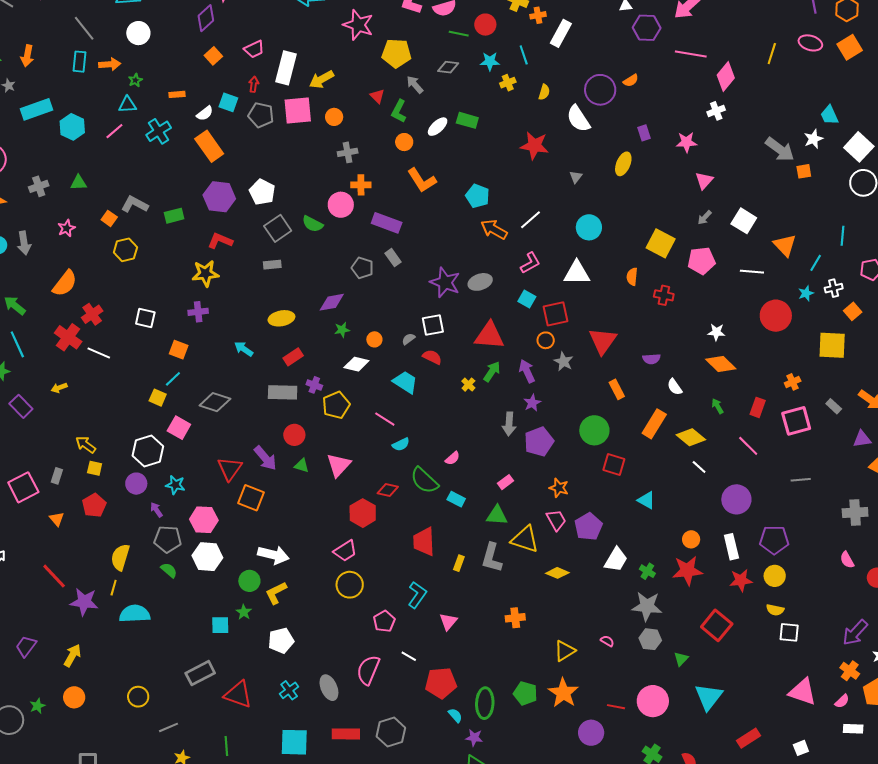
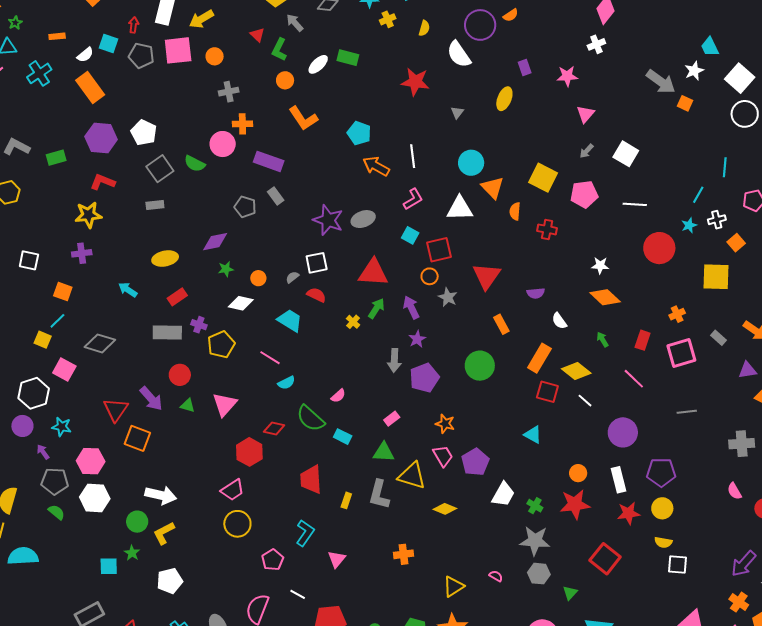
orange square: (804, 171) -> (685, 103), turned 35
white line: (531, 220) -> (413, 156), turned -55
orange triangle: (785, 245) -> (493, 188), moved
red square: (614, 465) -> (547, 392), moved

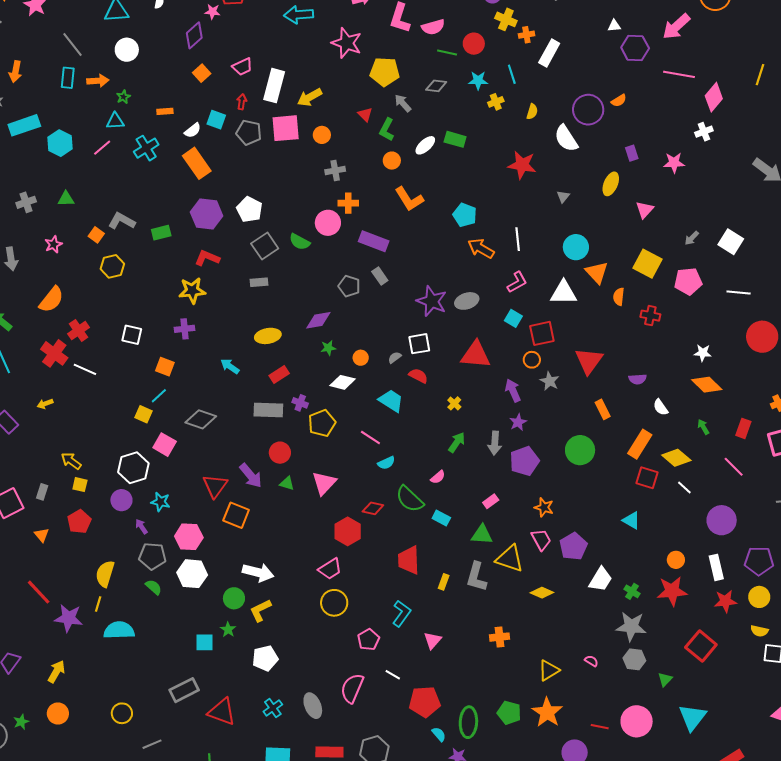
pink triangle: (585, 114) -> (645, 210), moved
green arrow: (376, 308) -> (457, 442), moved

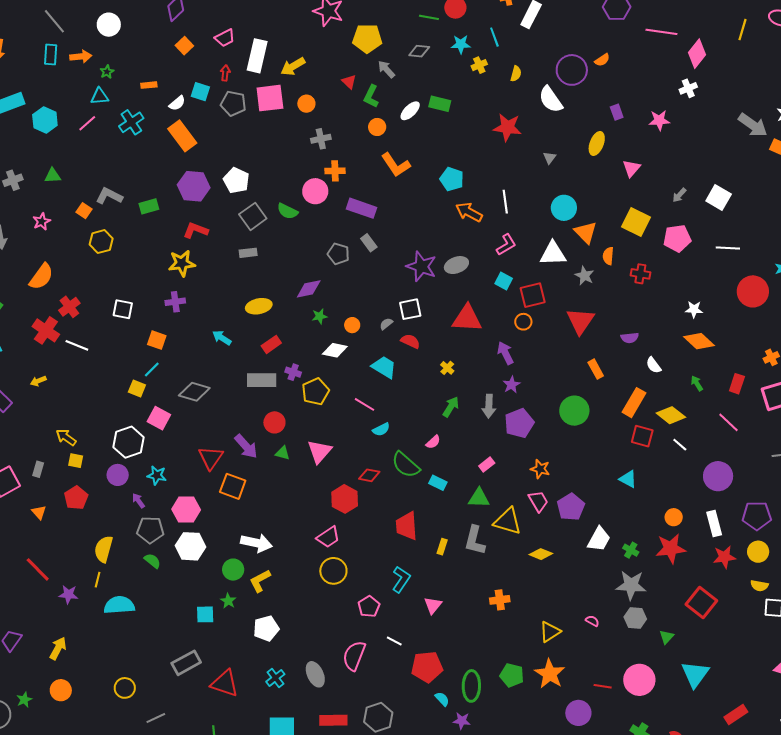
gray star: (550, 381) -> (584, 276), moved
purple star: (69, 618) -> (68, 594), size x0.7

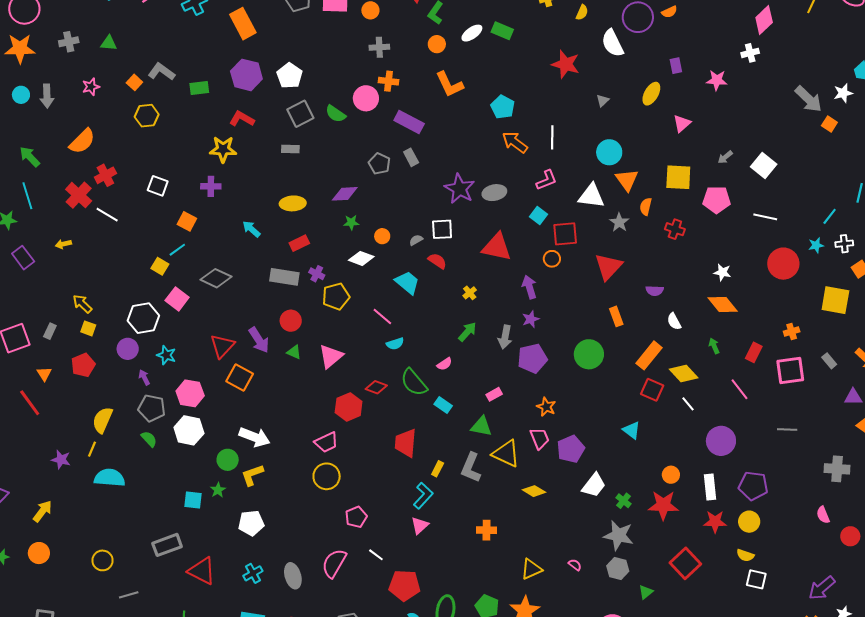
yellow square: (636, 222) -> (678, 177), turned -32
red line: (38, 569) -> (30, 403), moved
cyan L-shape: (401, 579) -> (423, 496), moved

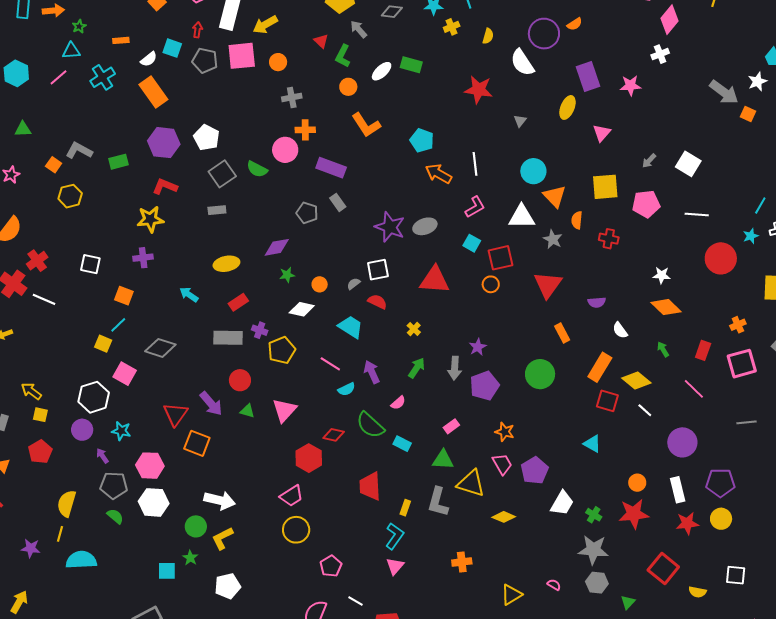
purple rectangle: (676, 66) -> (588, 76), size x1.8
purple arrow: (529, 287) -> (372, 372), moved
yellow semicircle: (745, 555) -> (697, 592), moved

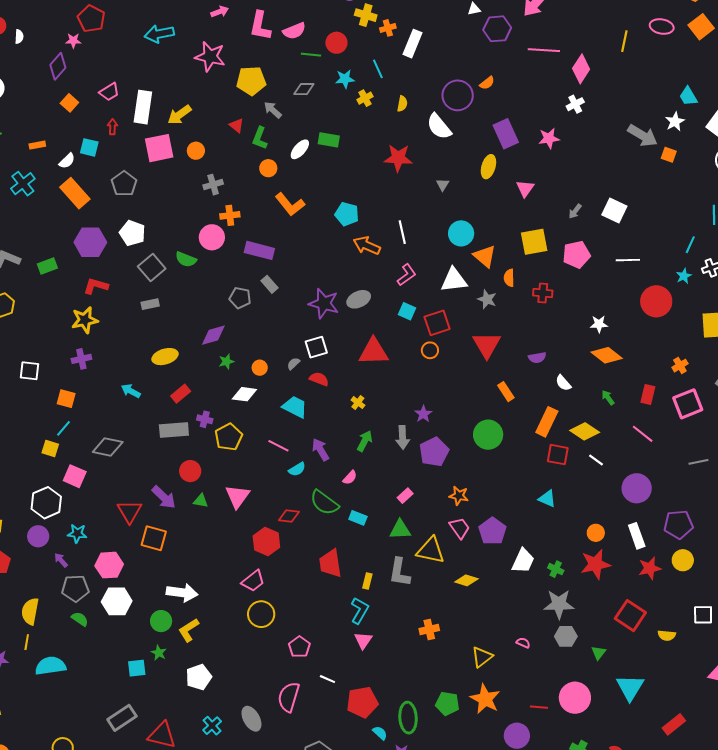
gray pentagon: (205, 61) -> (124, 184), moved, turned 30

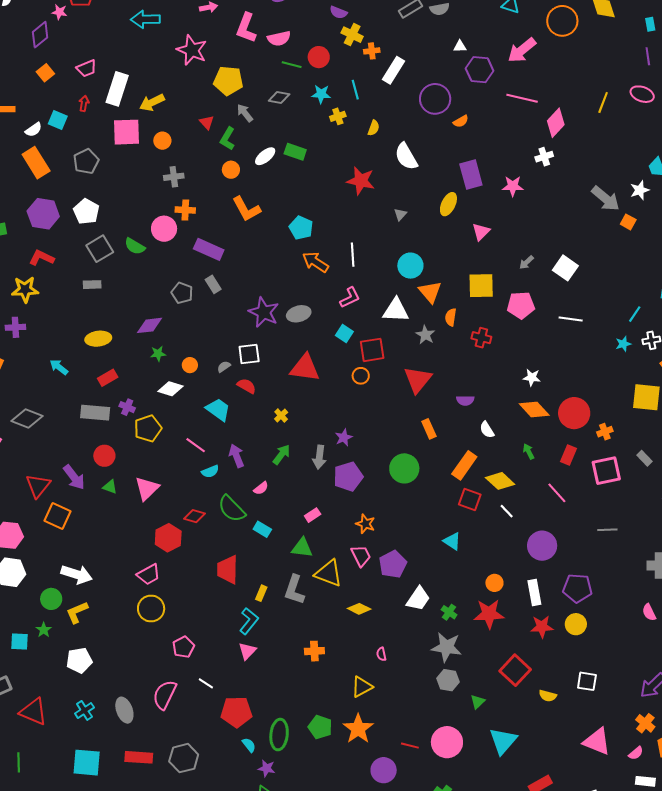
purple circle: (458, 95) -> (435, 99), moved
red circle: (656, 301) -> (574, 413), moved
pink semicircle: (523, 643) -> (381, 654), moved, turned -136

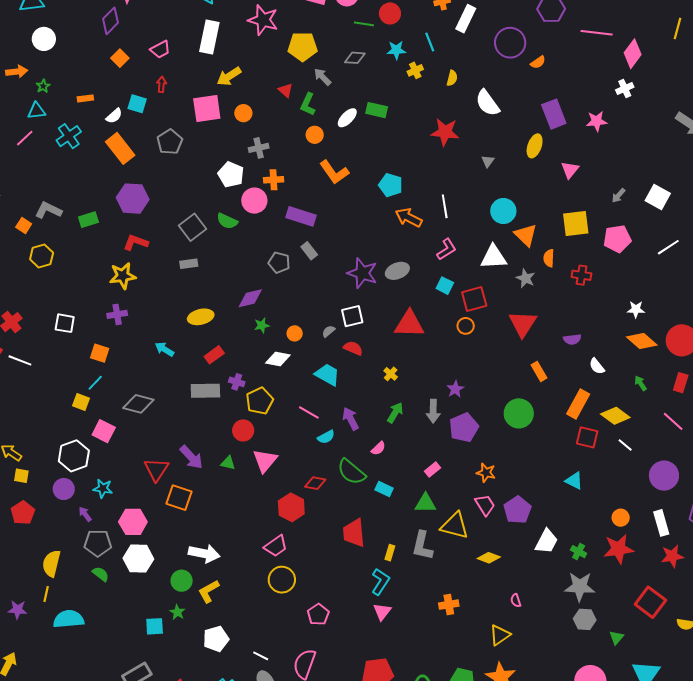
white rectangle: (117, 89) -> (209, 37), moved
white pentagon: (86, 211) -> (231, 175), moved
white line: (571, 319) -> (668, 247), turned -35
red circle: (104, 456) -> (243, 430), moved
white line: (206, 683) -> (261, 656), moved

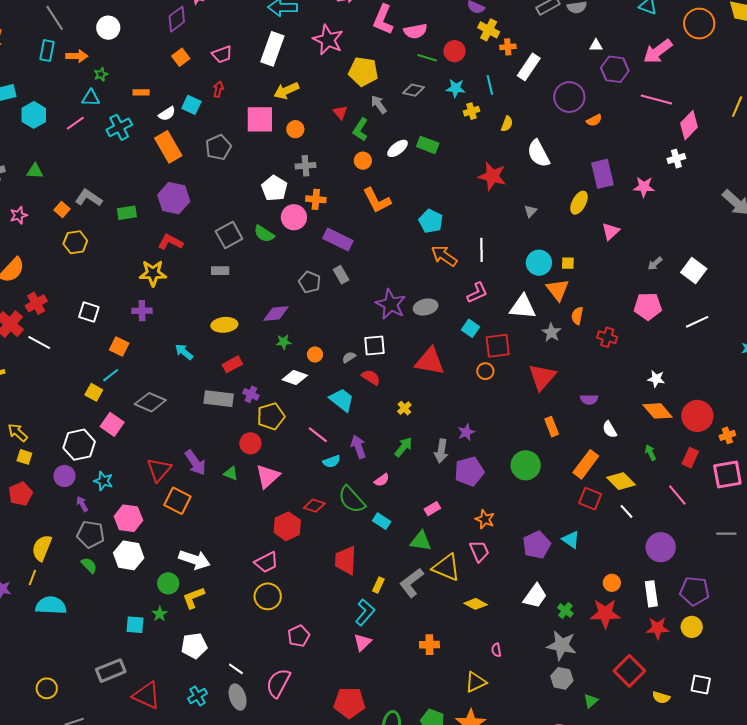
yellow square: (576, 223) -> (568, 263), moved, size x0.5
purple pentagon: (518, 510) -> (537, 545), moved
gray L-shape: (422, 546) -> (412, 583), turned 32

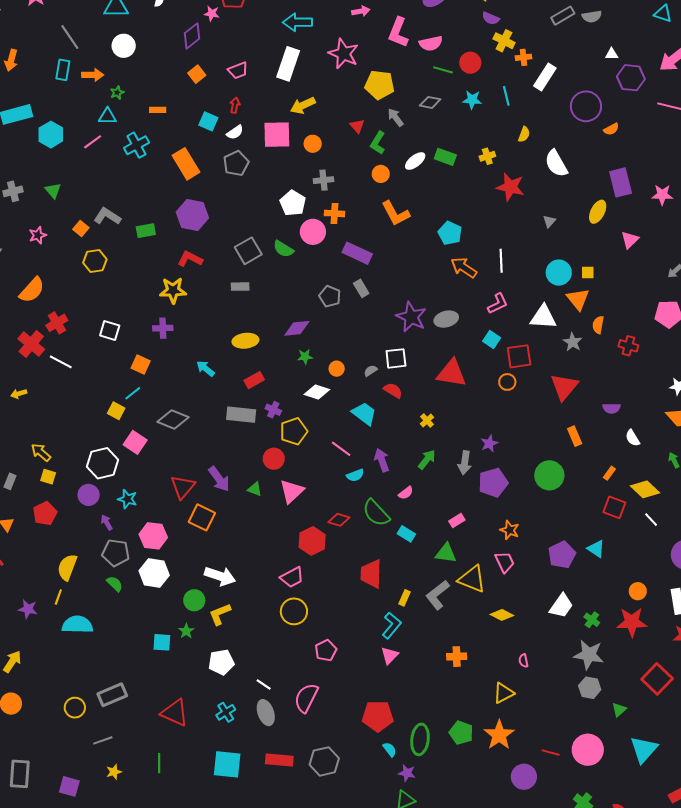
yellow cross: (471, 111) -> (487, 156), moved
white semicircle: (167, 114) -> (235, 132), moved
green triangle: (35, 171) -> (53, 191), turned 48
orange rectangle: (586, 464) -> (609, 473), size x0.5
gray rectangle: (111, 671) -> (112, 695), moved

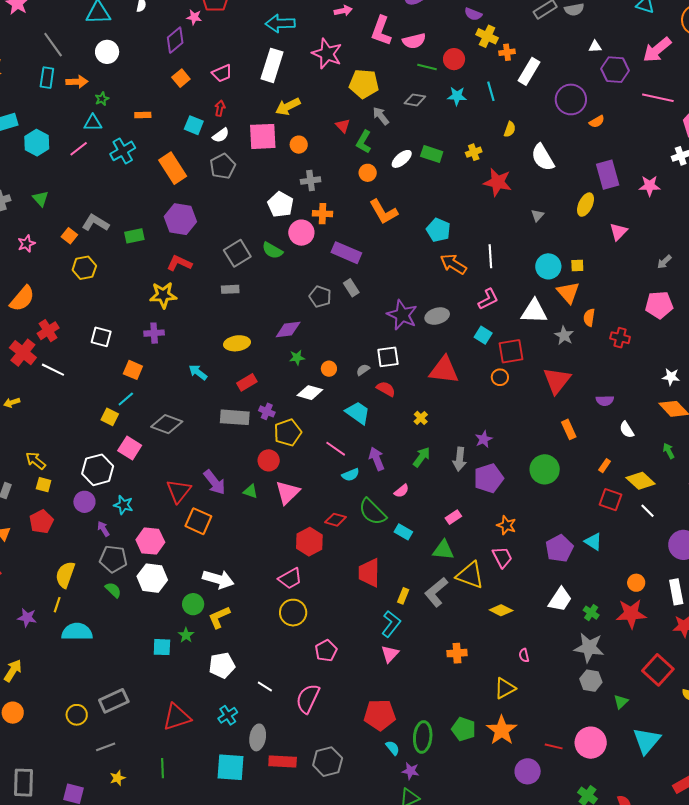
red triangle: (175, 713) -> (177, 717), turned -40
gray ellipse: (266, 713) -> (258, 737), moved, turned 30

